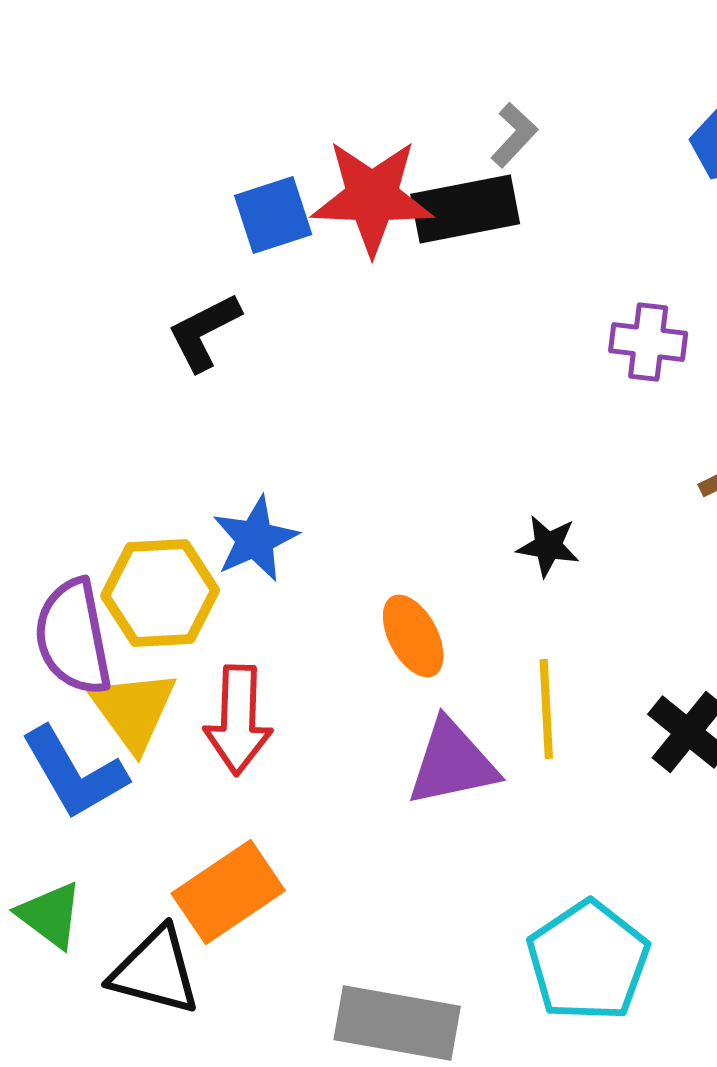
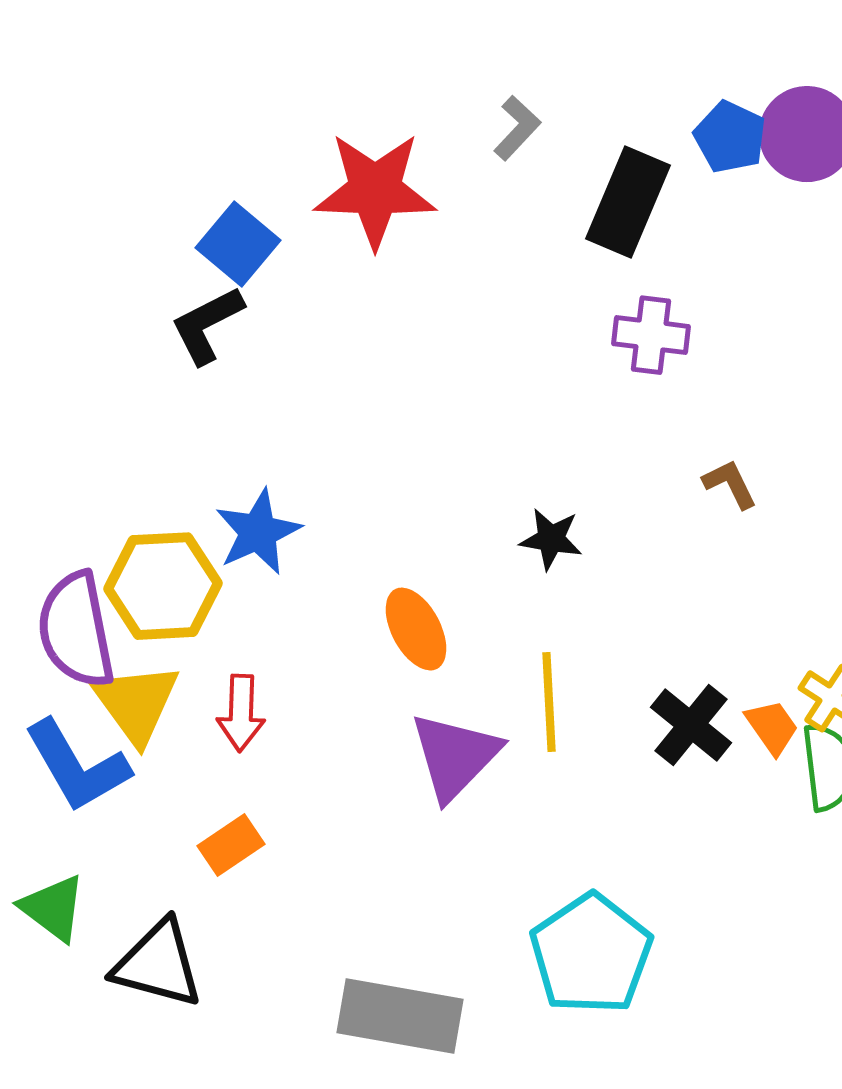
black rectangle: (465, 209) -> (628, 202), moved, turned -56
blue square: (273, 215) -> (238, 244), moved, turned -32
red arrow: (238, 720) -> (241, 713), size x0.7
purple triangle: (452, 763) -> (455, 756), turned -34
orange rectangle: (228, 892) -> (231, 845), moved, size x0.6

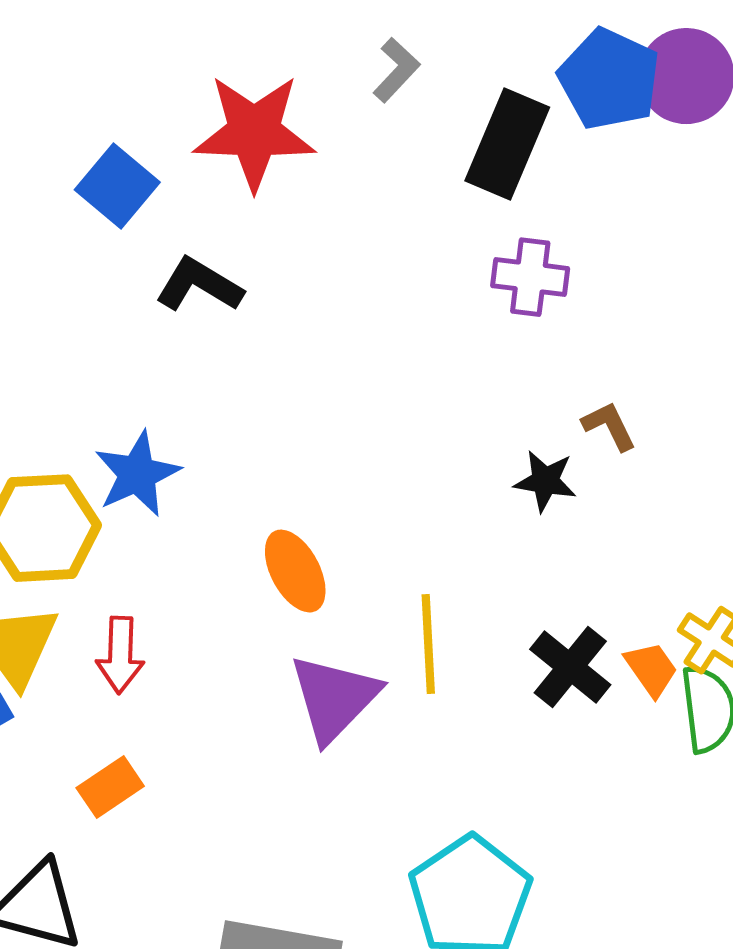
blue pentagon: (730, 137) -> (609, 79), size x1.4
black L-shape: (207, 325) -> (199, 285), moved, turned 58
black star: (551, 539) -> (545, 481), moved

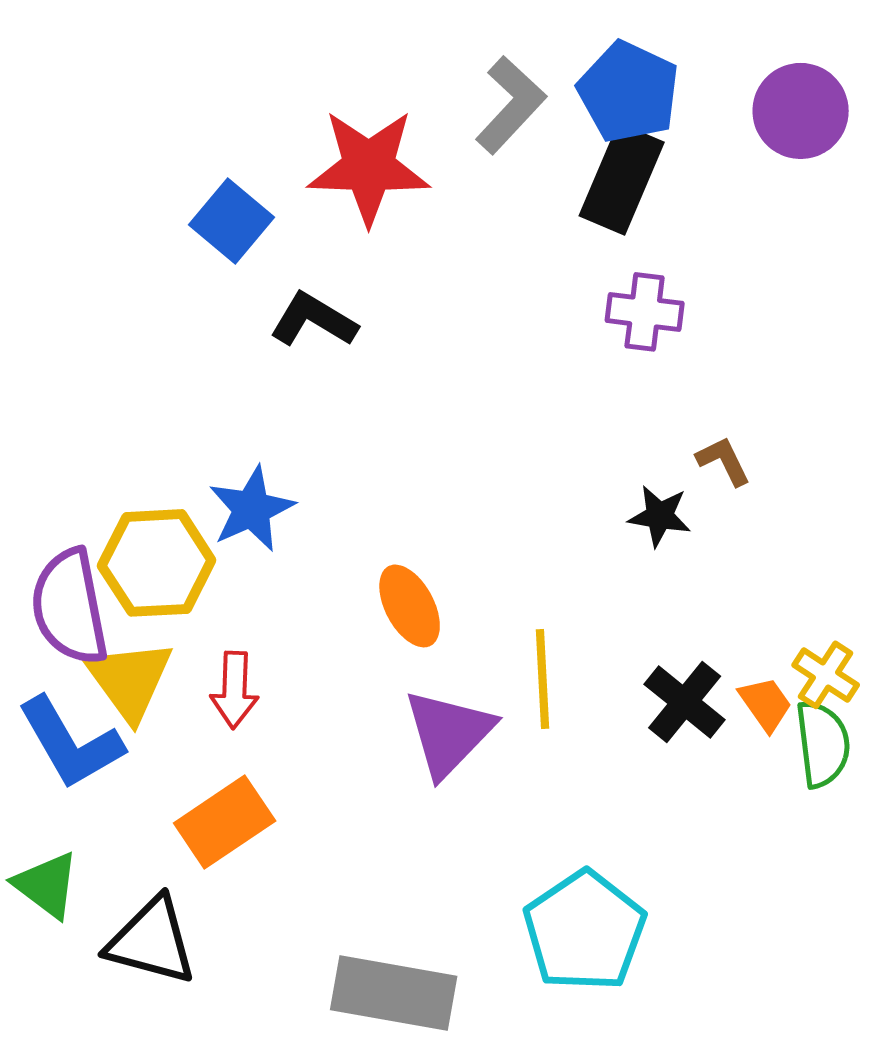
gray L-shape: (396, 70) -> (511, 105), size x1.5
blue pentagon: (609, 79) -> (629, 92), moved
orange rectangle: (110, 787) -> (225, 822), size x1.5

